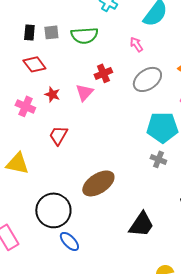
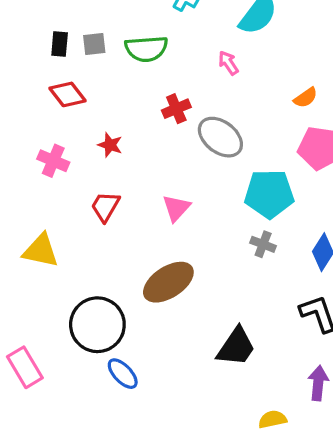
gray ellipse: (147, 79) -> (220, 137), moved, turned 72
pink triangle: (84, 92) -> (176, 208), moved
red star: (52, 94) -> (110, 145), moved

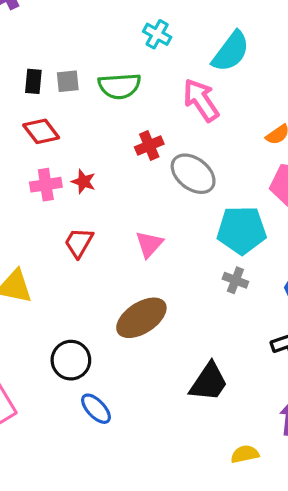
pink arrow: (228, 63) -> (201, 100), size x1.8
pink cross: (53, 161) -> (46, 185), moved, turned -32
black circle: (97, 325) -> (71, 360), size x0.7

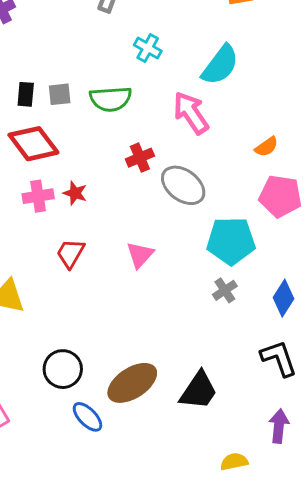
red diamond: (41, 131) -> (33, 144), size x1.4
gray cross: (235, 280) -> (225, 290), turned 35
brown ellipse: (141, 318) -> (132, 383), moved

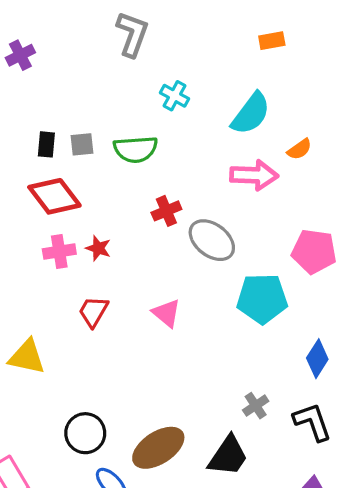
pink arrow: (191, 113) -> (254, 175), moved, turned 126
orange semicircle: (267, 147) -> (299, 149), moved
pink triangle: (140, 255) -> (166, 313), turned -32
gray cross: (225, 290) -> (256, 406), moved

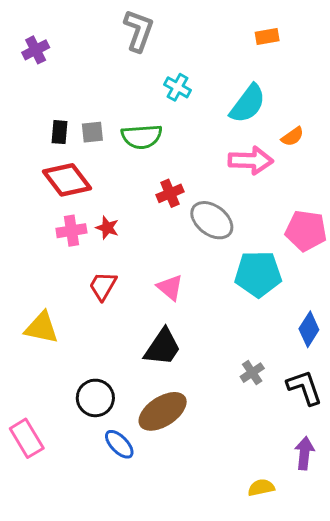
black trapezoid: (228, 456) -> (163, 347), moved

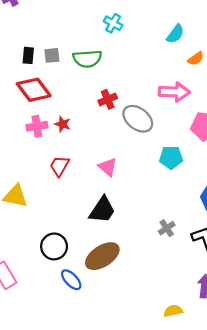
cyan semicircle: (248, 104) -> (175, 34), moved, size x0.7
pink arrow: (251, 160) -> (174, 92), moved
cyan pentagon: (258, 274) -> (171, 157), size x0.7

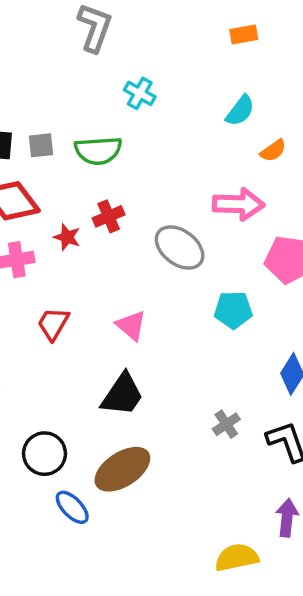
red cross: (108, 99) -> (109, 216), moved
red star: (63, 124) -> (67, 237), moved
yellow semicircle: (173, 311) -> (237, 558), size x1.4

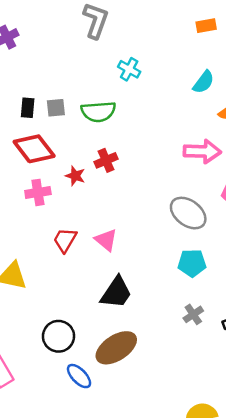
gray ellipse: (180, 248) -> (188, 213), moved
cyan pentagon: (233, 310) -> (192, 263), moved
pink triangle: (131, 325) -> (106, 240), moved

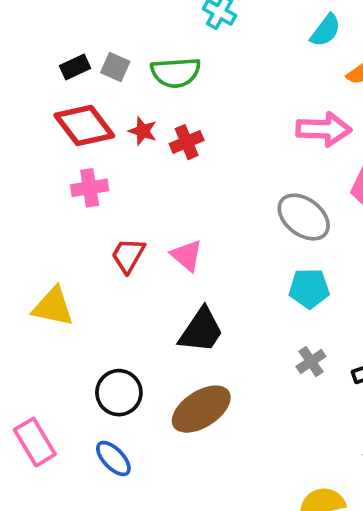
black rectangle: (28, 108) -> (75, 67), turned 60
gray square: (56, 108) -> (115, 67), turned 30
red star: (75, 176) -> (143, 131), moved
blue ellipse: (79, 376) -> (113, 458), moved

